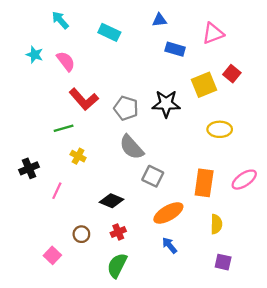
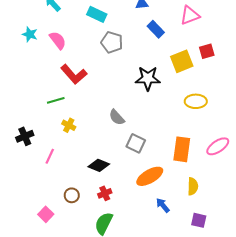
blue rectangle: (175, 49) -> (156, 29), turned 30
red square: (232, 74) -> (207, 51), turned 35
gray pentagon: (126, 108) -> (112, 42), moved
gray semicircle: (132, 147) -> (117, 117), size x0.7
blue arrow: (169, 245) -> (163, 205), moved

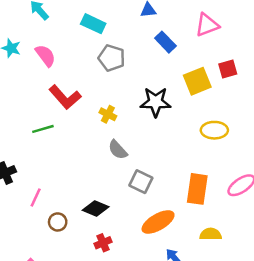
yellow cross: (69, 125) -> (108, 114), moved
yellow semicircle: (193, 186) -> (211, 234), turned -90
brown circle: (72, 195) -> (58, 222), moved

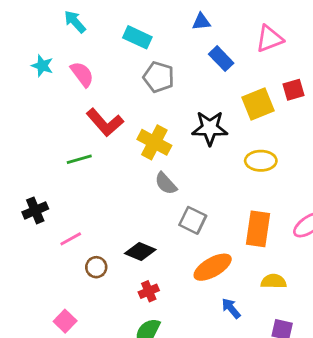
yellow cross: (108, 114) -> (154, 142), size x1.6
yellow ellipse: (214, 130) -> (261, 161), moved
pink line: (36, 197) -> (71, 239), turned 36

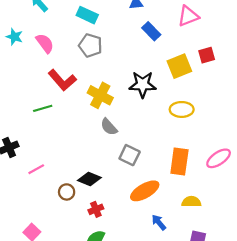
gray pentagon: (159, 77) -> (90, 45), moved
brown circle: (96, 267) -> (67, 192), moved

